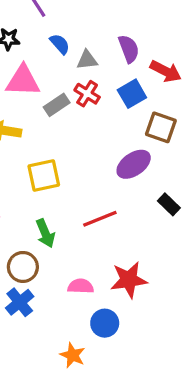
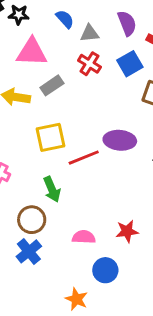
gray rectangle: (57, 105) -> (52, 85), moved
purple ellipse: (134, 164) -> (120, 140), moved, turned 40
red line: (100, 219) -> (84, 158), moved
red star: (129, 280) -> (127, 231), size x0.7

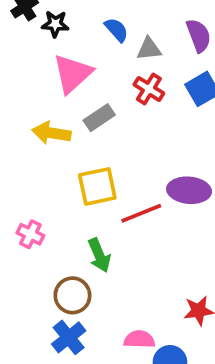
pink triangle: (32, 52) -> (72, 74), turned -44
pink semicircle: (84, 237) -> (139, 339), moved

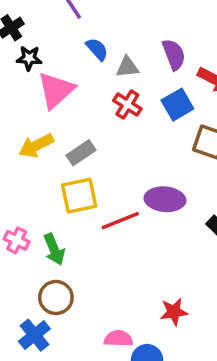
black star: (55, 24) -> (29, 58), moved
gray rectangle: (99, 118) -> (81, 153), moved
yellow arrow: (51, 133) -> (36, 146), turned -36
green arrow: (99, 255) -> (54, 249), moved
blue cross: (69, 337) -> (34, 335), moved

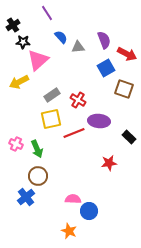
red cross: (127, 105) -> (78, 100), moved
yellow arrow: (36, 146) -> (19, 82), moved
red star: (174, 312) -> (109, 163), moved

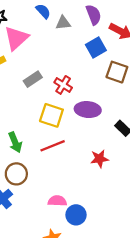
yellow square: (51, 119) -> (51, 115), moved, turned 30
red line: (74, 133) -> (53, 146), moved

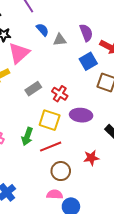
green arrow: (15, 142) -> (27, 136), moved, turned 42
brown circle: (16, 174) -> (61, 171), moved

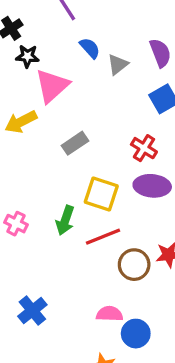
gray triangle: (60, 40) -> (118, 64), turned -32
red cross: (60, 94) -> (144, 148), moved
brown circle: (61, 171) -> (134, 265), moved

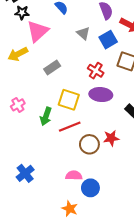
gray triangle: (118, 64) -> (83, 33), moved, turned -40
pink cross: (16, 224) -> (18, 105), moved, turned 32

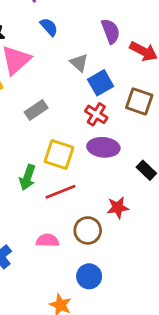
blue square: (108, 40) -> (101, 83), moved
brown circle: (89, 144) -> (88, 230), moved
pink semicircle: (74, 175) -> (48, 240), moved

